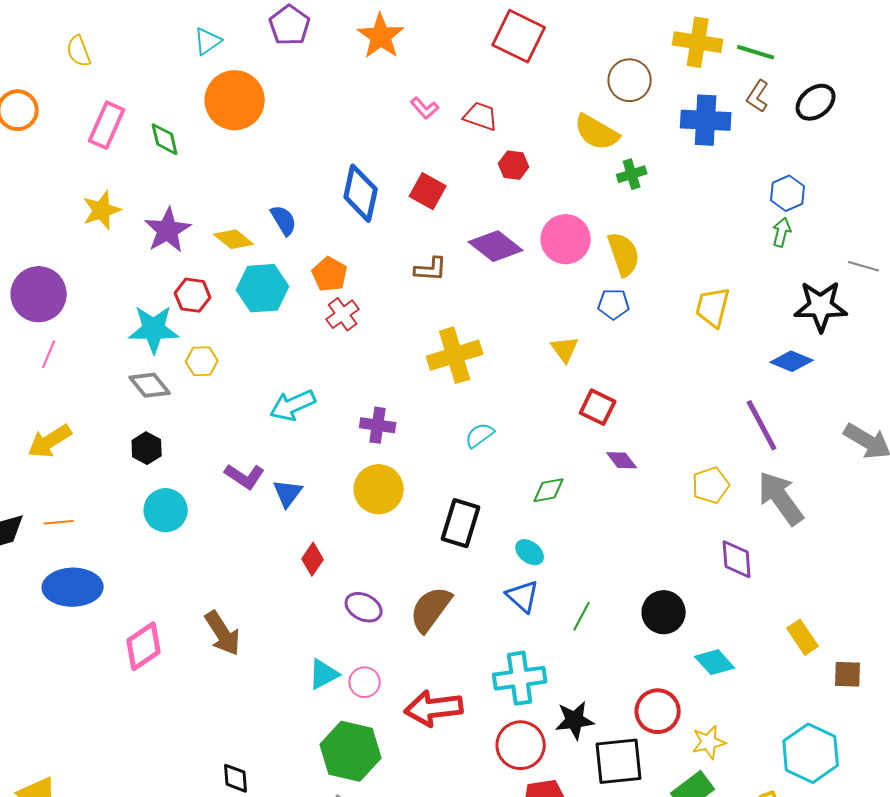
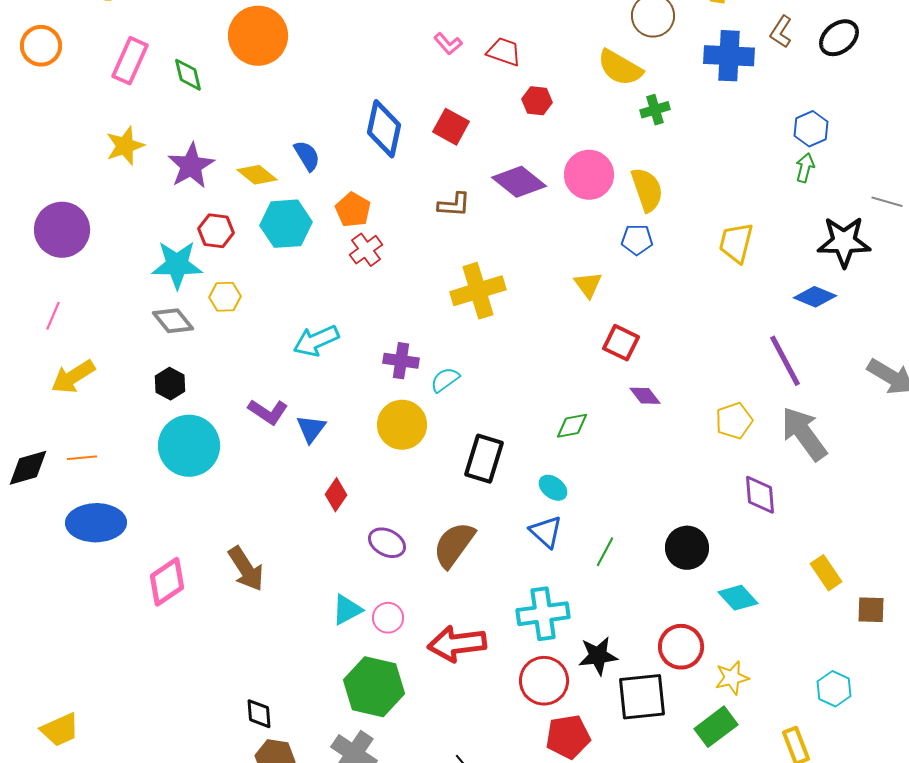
pink line: (49, 354) -> (53, 316), moved
cyan semicircle: (480, 435) -> (445, 380), moved
cyan circle: (166, 510) -> (189, 446), size x1.4
cyan hexagon: (811, 753) -> (834, 689), size x0.6

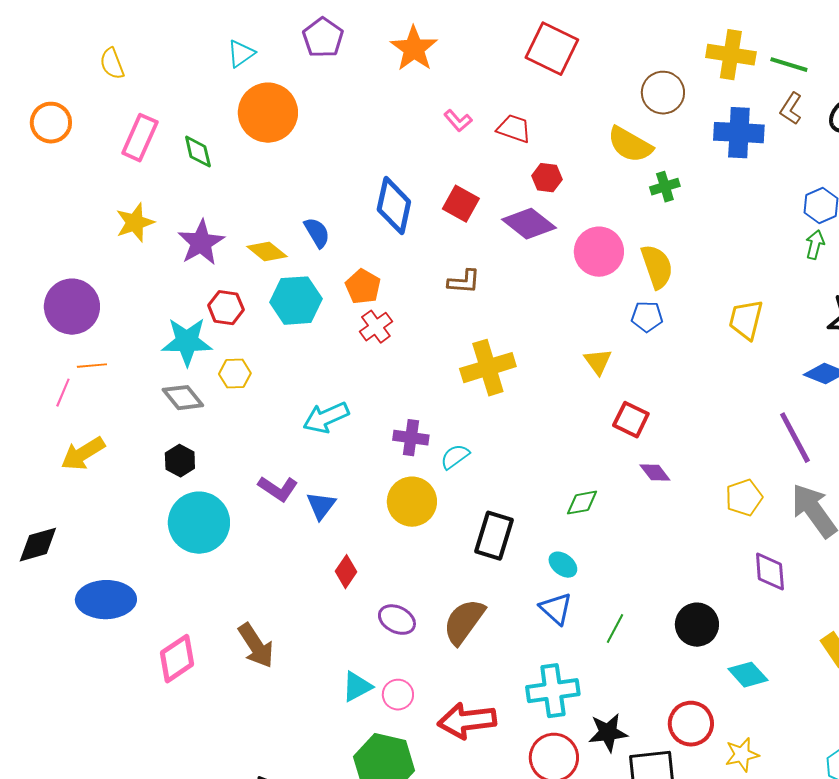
purple diamond: (519, 182) -> (529, 224), moved
orange line: (82, 458) -> (92, 366), moved

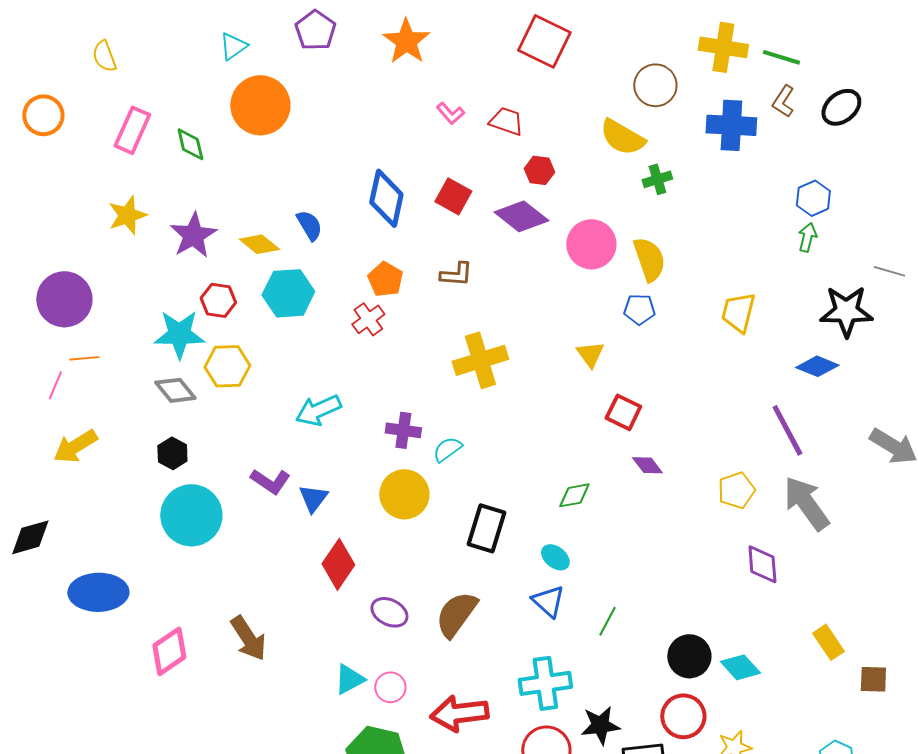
orange pentagon: (363, 287) -> (385, 279), moved
yellow hexagon: (235, 374) -> (227, 366), size x1.4
red diamond: (346, 572) -> (338, 564), size x1.5
black circle: (697, 625) -> (689, 656), moved

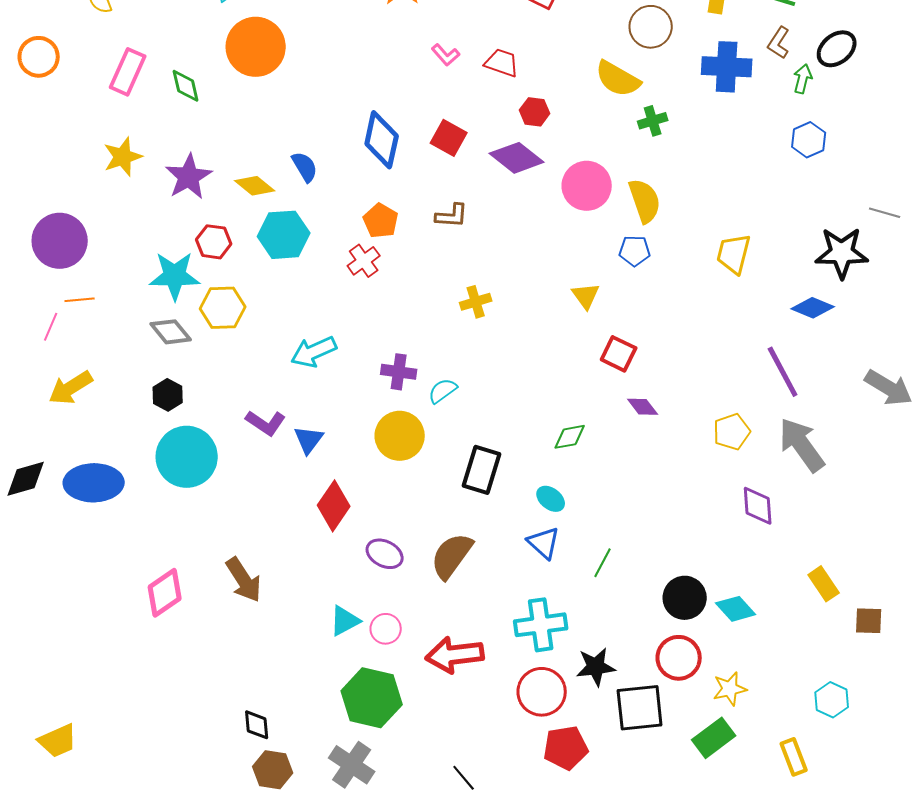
green arrow: (807, 237) -> (803, 79), moved
yellow cross: (480, 360) -> (476, 302), size x0.6
blue ellipse: (98, 592) -> (94, 483), moved

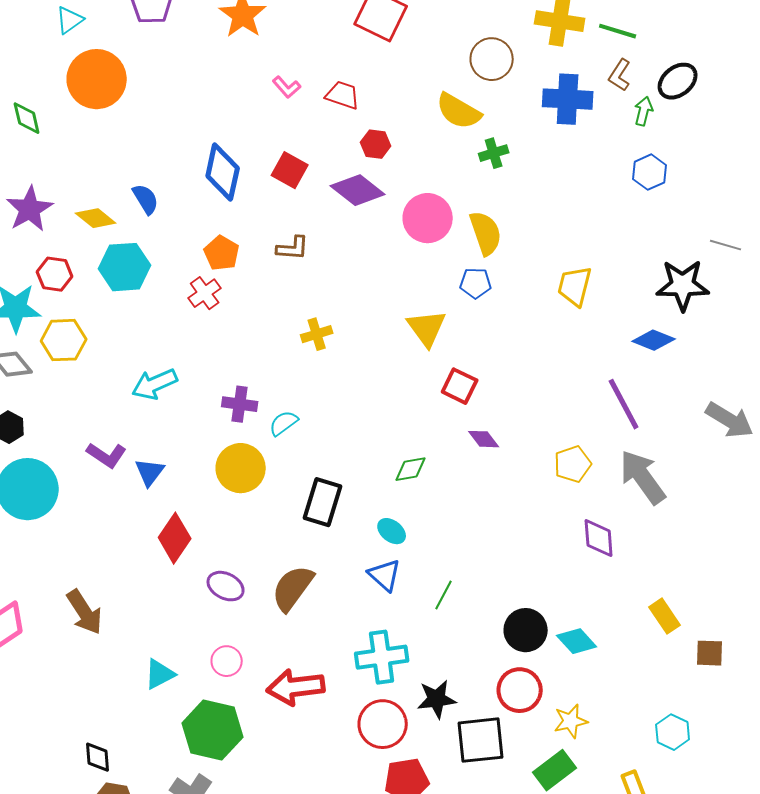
yellow triangle: (586, 296) -> (427, 328), size x1.4
cyan triangle: (345, 621) -> (160, 674), moved

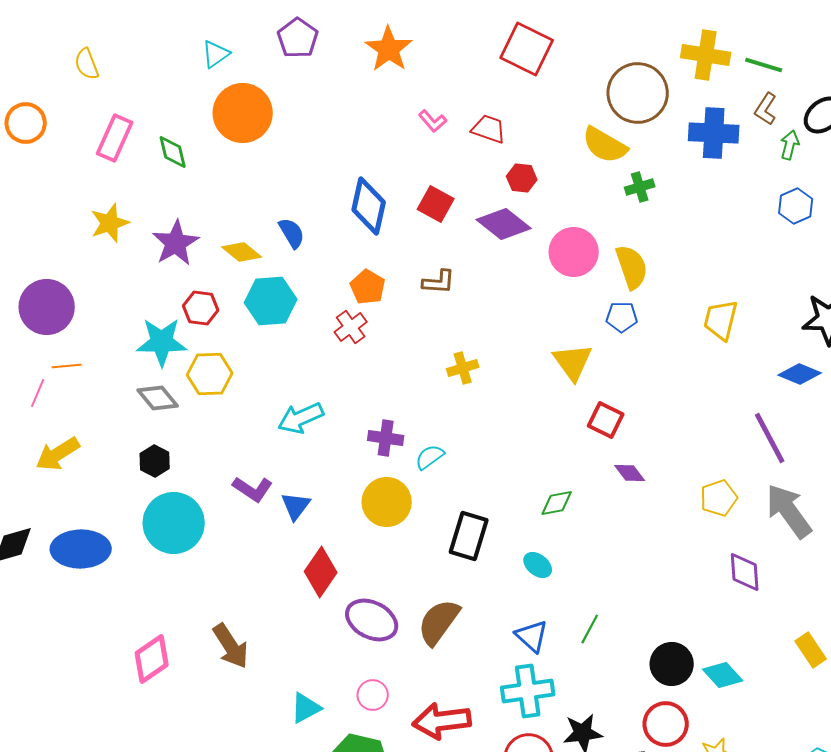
brown circle: (492, 59) -> (638, 93), size x1.4
blue triangle: (385, 575) -> (532, 636), moved
purple ellipse: (226, 586) -> (372, 620), size x1.4

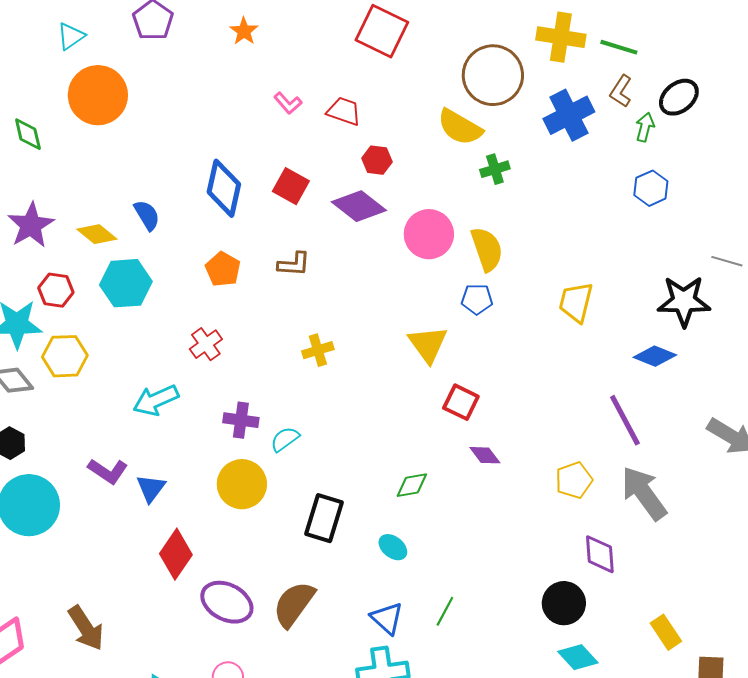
orange star: (389, 49) -> (244, 31), size x0.6
blue cross: (714, 133) -> (569, 115), turned -30
red cross: (351, 327) -> (206, 344), moved
black circle: (672, 664) -> (564, 603), moved

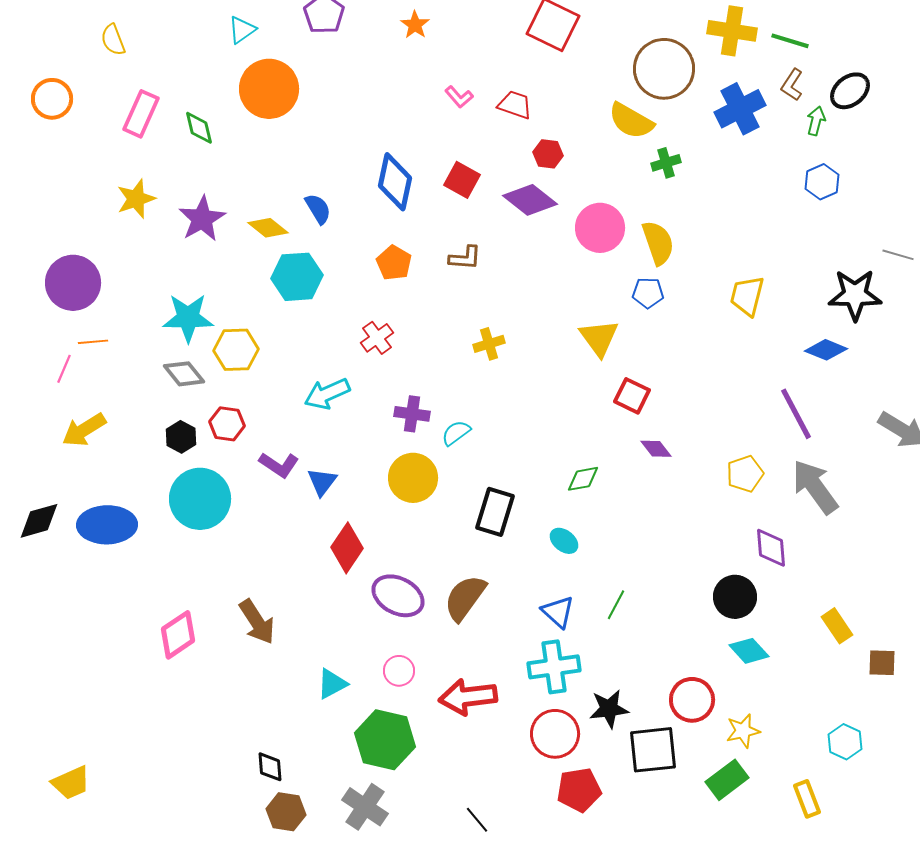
red hexagon: (56, 290) -> (227, 424), moved

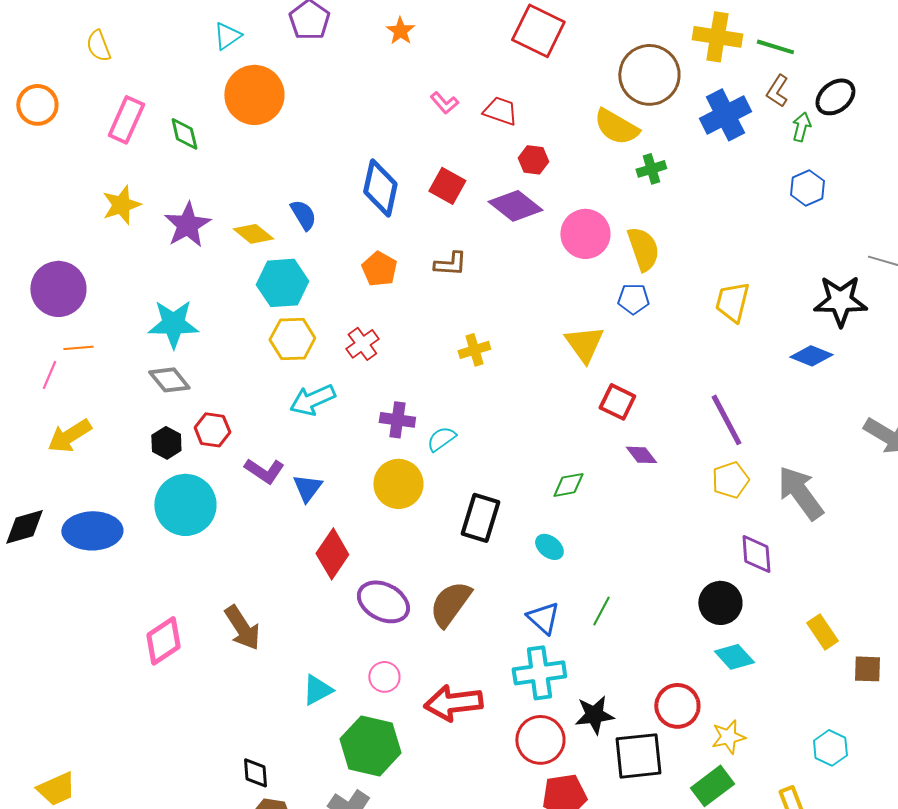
yellow hexagon: (236, 350) -> (292, 339), moved
purple line: (796, 414) -> (726, 420), moved

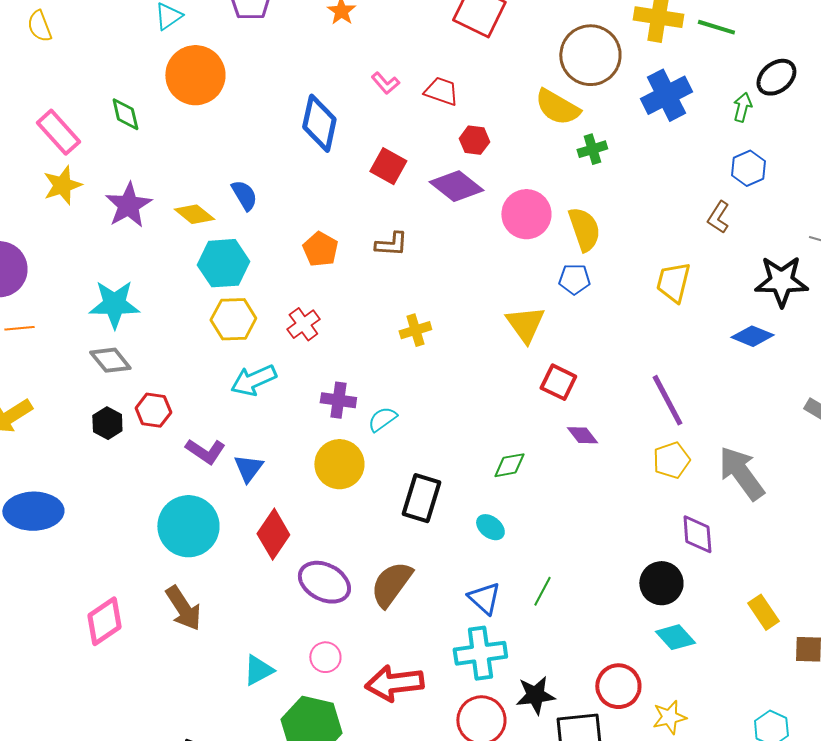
brown L-shape: (777, 91) -> (718, 217), moved
pink rectangle: (126, 120) -> (58, 132), moved, turned -66
blue diamond: (380, 188) -> (319, 123), moved
cyan circle: (185, 505) -> (188, 526), moved

